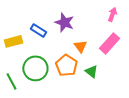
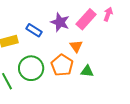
pink rectangle: (109, 43) -> (86, 19), moved
green triangle: (91, 71) -> (87, 71), turned -32

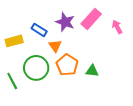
pink arrow: (108, 14) -> (117, 27), moved, turned -48
orange triangle: (76, 46) -> (55, 46), moved

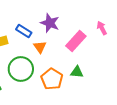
pink rectangle: (91, 19) -> (76, 41), moved
orange pentagon: (67, 65) -> (52, 79), moved

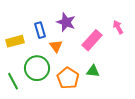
blue rectangle: (24, 31) -> (40, 30), turned 42

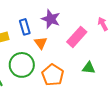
green triangle: (93, 71) -> (89, 68), moved

